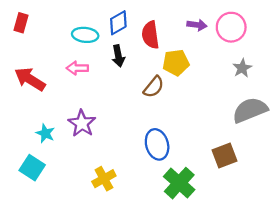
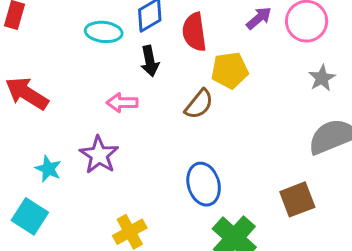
purple arrow: (197, 25) -> (259, 18), turned -48
pink arrow: (77, 68) -> (122, 103), moved

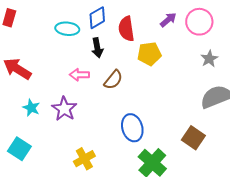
brown semicircle: (199, 104) -> (113, 80), moved
cyan star: (48, 169) -> (31, 108), moved
brown square: (297, 199) -> (193, 138), turned -35

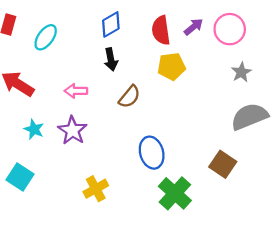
cyan ellipse: (67, 29) -> (46, 37), moved, turned -60
red semicircle: (126, 29) -> (161, 30), moved
pink arrow: (79, 75) -> (76, 91), moved

